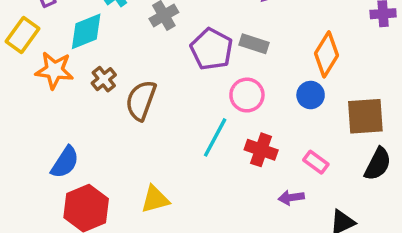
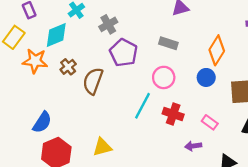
purple pentagon: (212, 49) -> (124, 53), moved

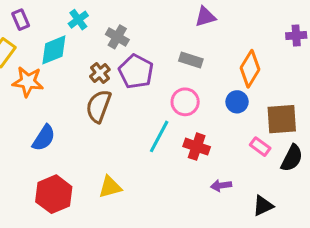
gray cross: (108, 24) -> (117, 37), turned -30
brown cross: (68, 67) -> (100, 73), moved
blue semicircle: (42, 122) -> (44, 138), moved
pink rectangle: (210, 122) -> (260, 147), moved

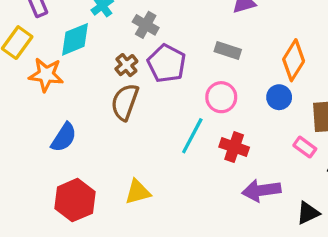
purple arrow: (221, 186) -> (261, 190), size x1.6

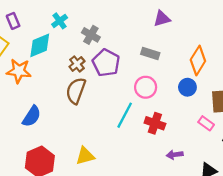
purple arrow: (261, 190) -> (175, 155), size x0.6

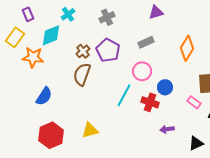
gray cross: (91, 35) -> (107, 17), moved, turned 35
gray rectangle: (150, 53) -> (146, 42), turned -42
blue circle: (187, 87) -> (165, 87), moved

